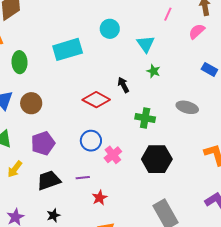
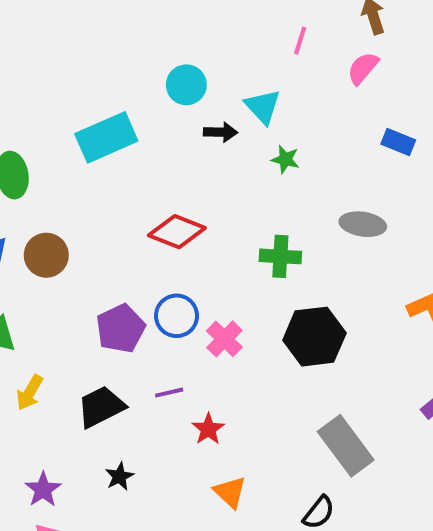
black arrow: (123, 85) -> (221, 132), moved, turned 126
purple pentagon: (43, 143) -> (121, 329), moved

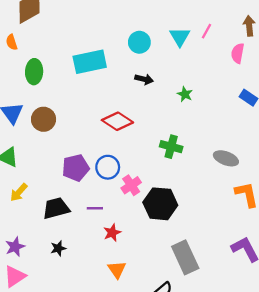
pink semicircle: (363, 68) -> (238, 53), turned -42
cyan triangle: (263, 107) -> (180, 37), moved
black arrow: (221, 132) -> (144, 79), moved
gray ellipse: (363, 224) -> (226, 158), moved
black hexagon: (314, 337) -> (160, 204), moved

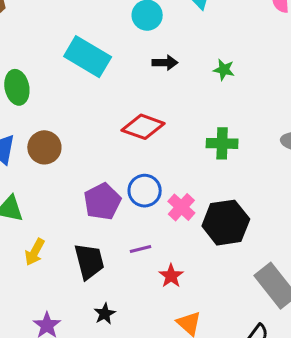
cyan rectangle: (90, 62) -> (88, 57), turned 56
black trapezoid: (56, 208) -> (89, 261), turned 104

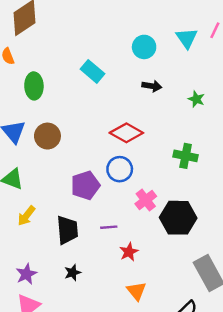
cyan rectangle: (88, 57) -> (93, 71), size x0.7
blue circle: (145, 191) -> (120, 169), moved

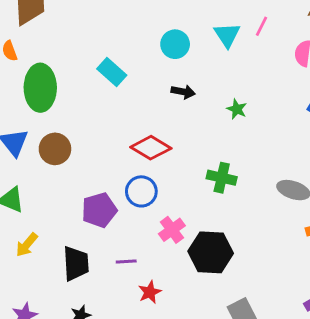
green ellipse: (34, 86) -> (40, 88), size x1.4

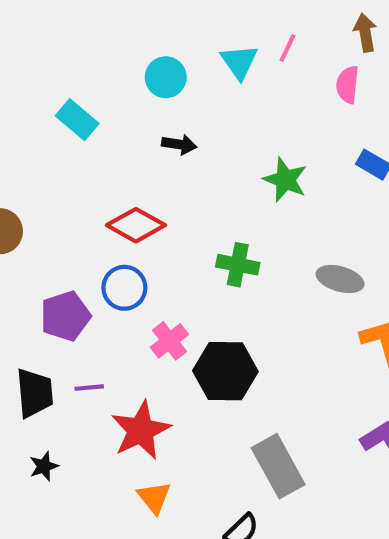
green star: (237, 109) -> (285, 180), moved, size x1.5
purple line: (126, 261) -> (89, 388), moved
red star: (150, 292) -> (141, 430), size x1.8

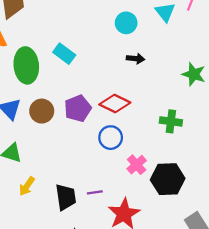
cyan rectangle: (77, 120) -> (64, 54), moved
purple pentagon: (65, 316) -> (78, 108), moved

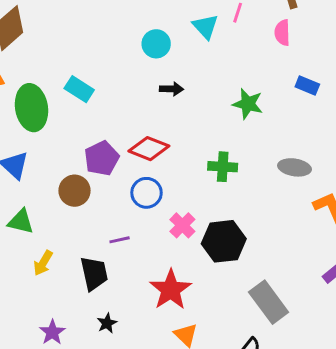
brown circle: (42, 111) -> (74, 191), moved
purple line: (95, 192) -> (120, 240), moved

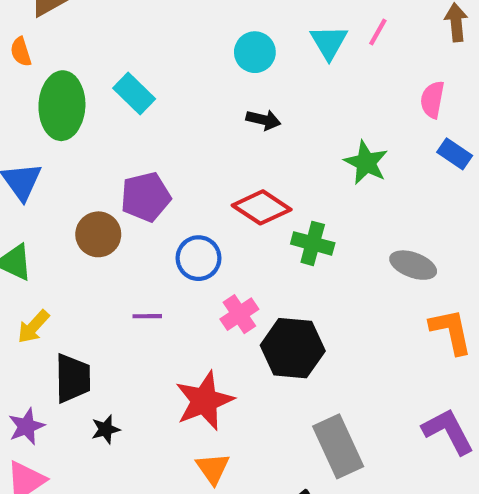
pink semicircle: (282, 33) -> (432, 100), moved
red diamond: (149, 149) -> (262, 207), moved
black trapezoid: (94, 273) -> (73, 378), moved

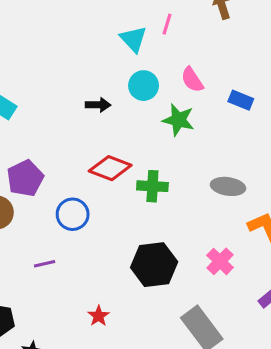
cyan circle: (255, 52) -> (144, 86), moved
pink semicircle: (432, 100) -> (192, 80), moved, turned -32
pink cross: (239, 314) -> (220, 261), moved
red star: (204, 401) -> (99, 316), size x0.5

